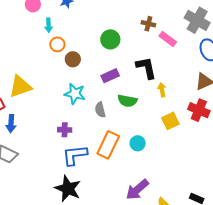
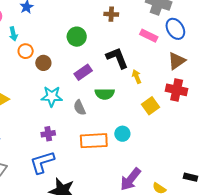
pink rectangle: (168, 39) -> (149, 36), moved
orange rectangle: (108, 145) -> (94, 141), turned 72
blue L-shape: (75, 155) -> (42, 162), moved

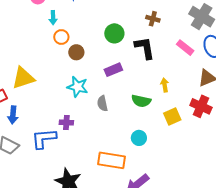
black L-shape: (117, 58) -> (145, 48), moved
green semicircle: (105, 94) -> (141, 101), moved
orange rectangle: (94, 141) -> (111, 160), moved
blue L-shape: (42, 162) -> (44, 139), moved

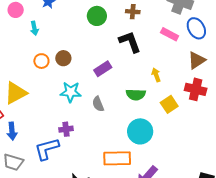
green circle: (114, 33) -> (97, 16), moved
orange circle: (61, 37) -> (41, 61), moved
cyan circle: (139, 138) -> (140, 131), size x1.6

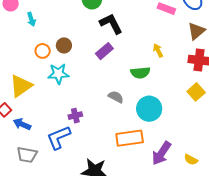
black L-shape: (130, 42) -> (111, 24), moved
cyan star: (71, 92) -> (58, 74), moved
gray semicircle: (98, 104) -> (116, 97), moved, turned 147
yellow square: (169, 104) -> (196, 92), moved
blue arrow: (12, 131) -> (22, 124), turned 126

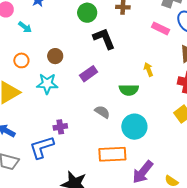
cyan arrow: (31, 19) -> (25, 27), turned -40
orange circle: (43, 51) -> (21, 60), moved
purple rectangle: (104, 51) -> (89, 74), moved

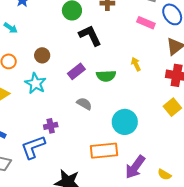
cyan star: (47, 84) -> (35, 83), turned 30
green semicircle: (129, 90) -> (106, 76), moved
gray semicircle: (102, 112) -> (84, 104), moved

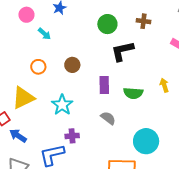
black L-shape: (90, 35) -> (122, 51), turned -85
purple rectangle: (76, 71) -> (104, 85), turned -60
cyan star: (35, 83) -> (62, 105), moved

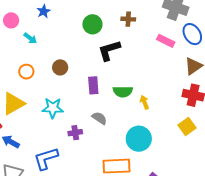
yellow arrow: (164, 85) -> (144, 102), moved
cyan star: (62, 105) -> (53, 108), turned -30
purple cross: (72, 136) -> (75, 133), moved

